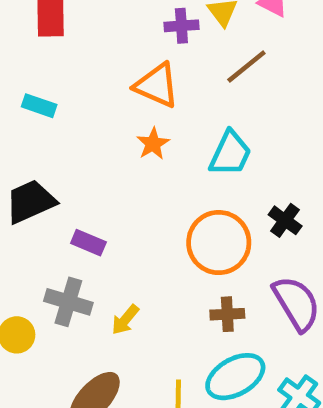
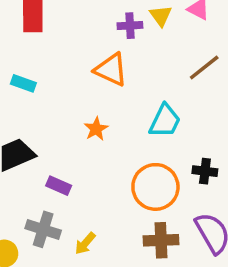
brown line: (246, 67) -> (204, 68), moved
orange star: (153, 144) -> (96, 129), moved
black cross: (285, 220) -> (205, 171), turned -30
brown cross: (227, 314) -> (161, 240), size x1.4

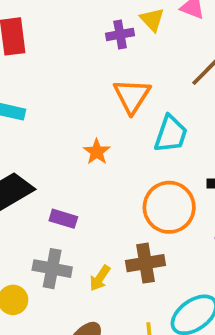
orange triangle: (111, 70) -> (132, 96), moved, turned 45
brown cross: (161, 240) -> (145, 263), moved

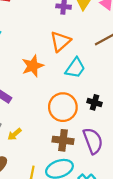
orange star: (97, 152) -> (33, 66), size x1.5
brown cross: (145, 263) -> (63, 140), moved

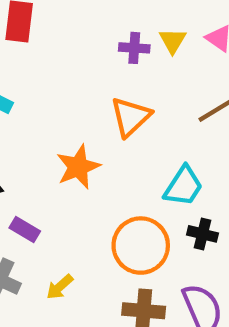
cyan trapezoid: (75, 68) -> (183, 186), moved
yellow arrow: (15, 134) -> (60, 287), moved

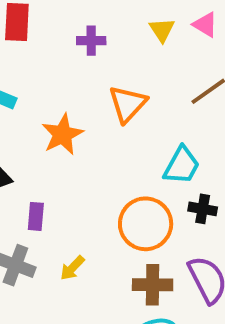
purple cross: (134, 48) -> (91, 41), moved
orange star: (78, 167) -> (62, 134), moved
purple rectangle: (25, 229) -> (36, 216), turned 68

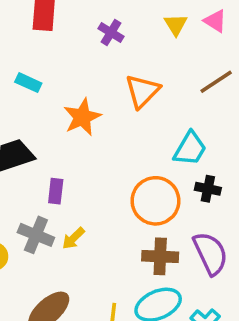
purple cross: (91, 41) -> (111, 33), turned 30
yellow arrow: (72, 268) -> (73, 238), moved

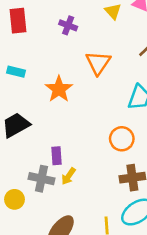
purple rectangle: (56, 191) -> (56, 156), moved
orange circle: (155, 201) -> (122, 139), size x0.7

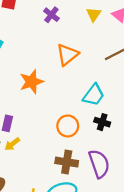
orange star: (59, 89) -> (31, 82), moved

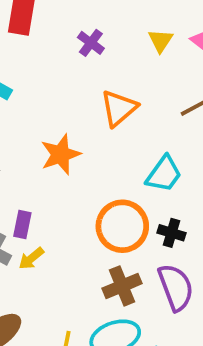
black cross: (102, 122) -> (171, 233), moved
orange circle: (68, 126) -> (122, 226), size x1.4
brown cross: (67, 162) -> (122, 286), turned -30

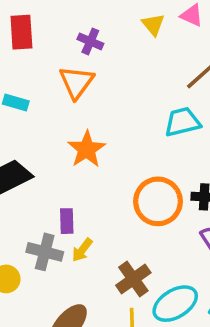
orange triangle: (119, 108) -> (76, 82), moved
cyan trapezoid: (164, 174) -> (182, 122), moved, turned -126
brown cross: (122, 286) -> (133, 279), moved

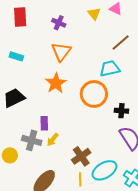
orange triangle: (76, 82) -> (61, 52), moved
orange circle: (158, 201) -> (94, 94), moved

